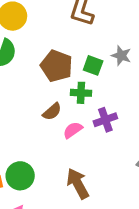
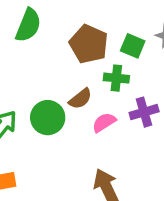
green circle: (20, 176) -> (48, 118), moved

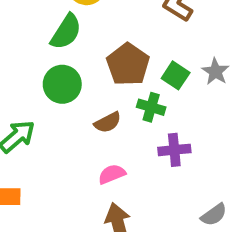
green circle: (48, 118) -> (62, 84), moved
pink semicircle: (104, 122) -> (112, 174), moved

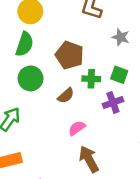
gray star: (215, 71) -> (121, 37), moved
green square: (176, 75) -> (119, 75), moved

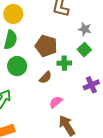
green square: (119, 75) -> (84, 50), moved, turned 32
purple cross: (113, 102) -> (91, 85), moved

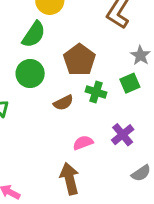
purple cross: (91, 85) -> (123, 135), turned -35
pink semicircle: (56, 102) -> (83, 143), moved

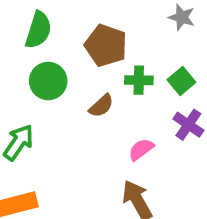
green square: (130, 83) -> (181, 81), moved

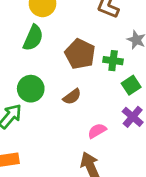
green cross: (139, 80) -> (113, 61), moved
green circle: (48, 81) -> (31, 89), moved

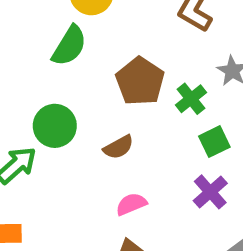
green cross: (113, 61) -> (191, 99), turned 36
pink semicircle: (97, 131) -> (131, 204), moved

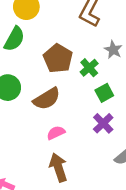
brown semicircle: (118, 147) -> (47, 99), size x1.5

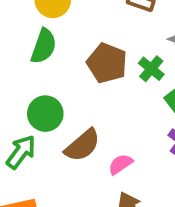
brown semicircle: (47, 99) -> (82, 145), moved

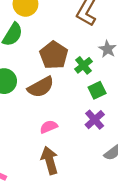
brown semicircle: (82, 145) -> (41, 87), moved

